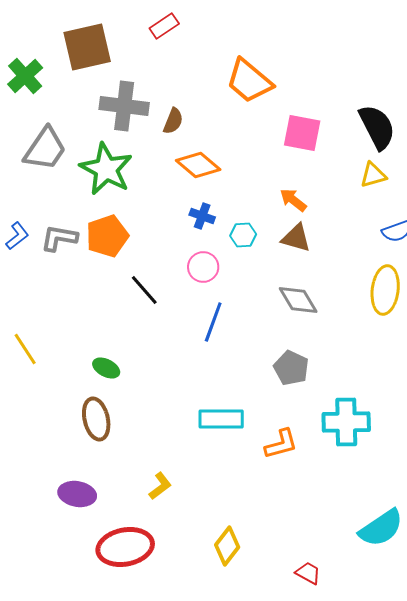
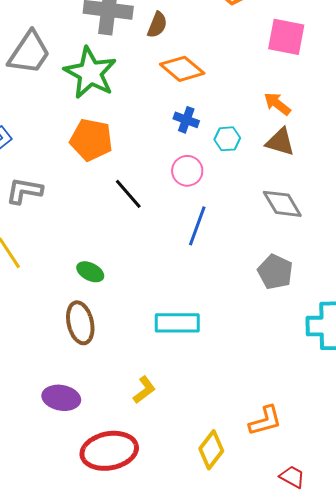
orange pentagon: (107, 236) -> (91, 140), turned 30
gray L-shape: (59, 238) -> (24, 191), moved
cyan rectangle: (221, 419) -> (177, 323), moved
orange L-shape: (281, 444) -> (265, 421), moved

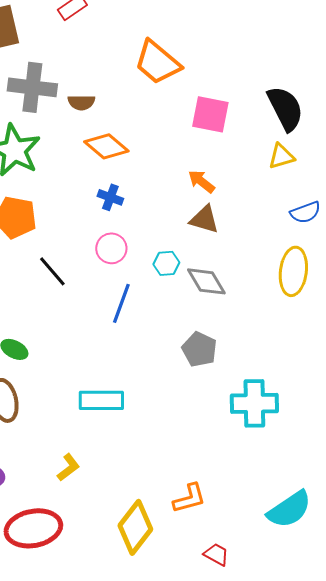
brown semicircle: (157, 25) -> (81, 102), turned 68
cyan hexagon: (227, 139) -> (166, 263), moved
yellow diamond: (211, 450) -> (135, 527), size x1.4

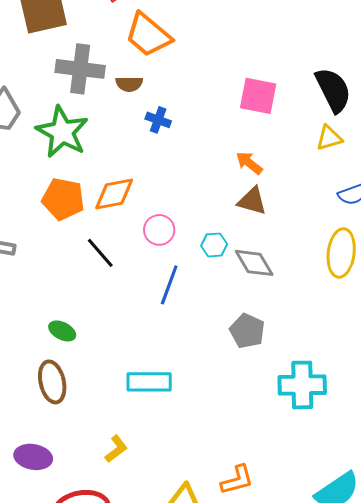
orange trapezoid: (157, 62) -> (148, 35), moved
orange diamond: (106, 146) -> (114, 194), moved, turned -51
blue cross: (110, 197) -> (158, 120), moved

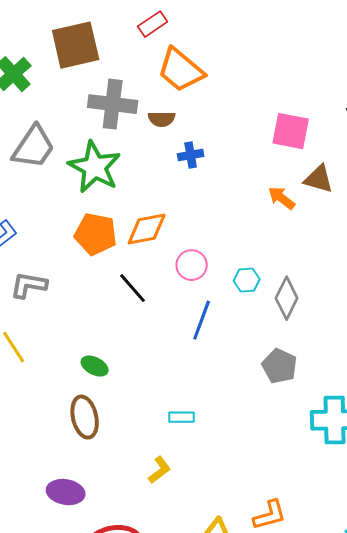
blue cross: (158, 120) -> (191, 155), turned -30
brown triangle: (252, 201) -> (319, 179), moved
gray diamond: (254, 263) -> (287, 298), turned 57
cyan rectangle: (149, 382) -> (182, 417), size x0.6
yellow L-shape: (116, 449) -> (160, 470), moved

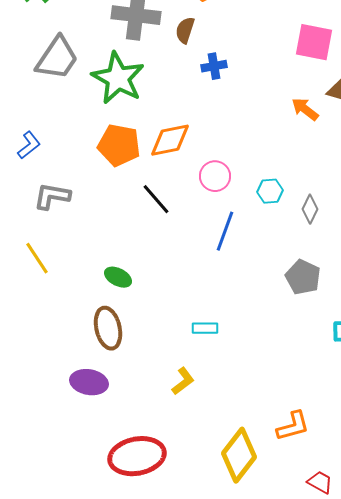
brown semicircle: (162, 119) -> (185, 30), turned 108
gray diamond: (287, 298) -> (310, 209), size x0.7
purple ellipse: (66, 492) -> (89, 382), moved

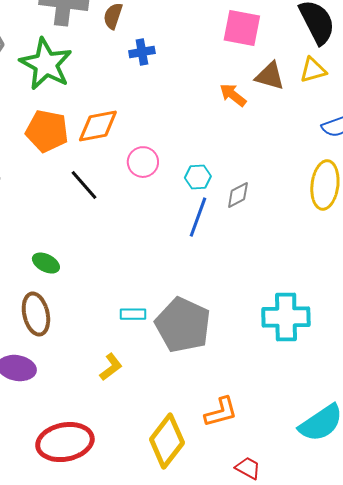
gray diamond: (310, 209) -> (238, 195), turned 36
blue line: (225, 231) -> (198, 217), moved
gray pentagon: (303, 277) -> (183, 325), moved, size x1.6

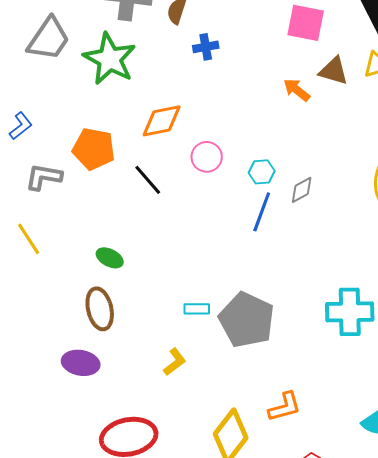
orange pentagon: (47, 131) -> (94, 149), moved

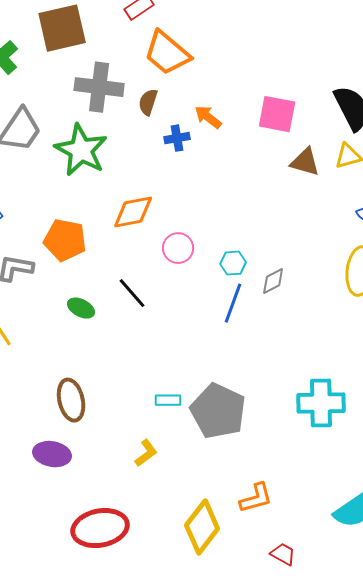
orange arrow: (297, 90) -> (208, 117), moved
black line: (148, 180) -> (132, 293), moved
green ellipse: (110, 258) -> (81, 308), moved

